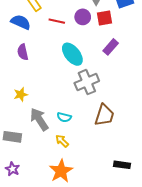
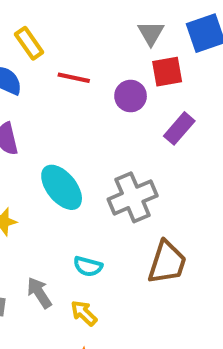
purple circle: (83, 17) -> (131, 96), moved
cyan ellipse: (72, 54) -> (62, 187), moved
gray arrow: (39, 119) -> (39, 293), moved, size x0.7

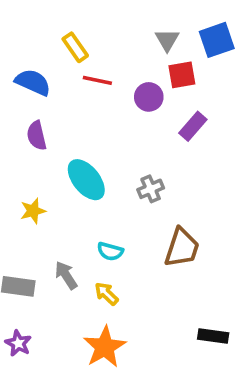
yellow rectangle: (29, 43) -> (75, 47), moved
gray cross: (133, 197) -> (151, 189), size x0.6

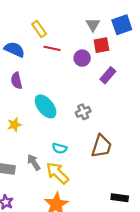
yellow arrow: (106, 294) -> (57, 173), size x1.6

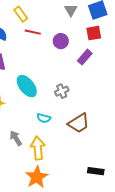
red square: (101, 45) -> (94, 33), moved
brown trapezoid: (101, 146) -> (79, 123), turned 40
cyan semicircle: (60, 148) -> (44, 118), moved
yellow arrow: (57, 173) -> (38, 148), turned 40

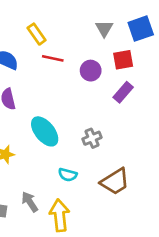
red square: (94, 33) -> (123, 60), moved

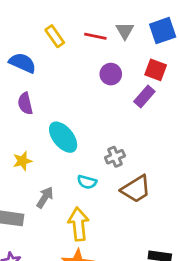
red line: (53, 58) -> (95, 36), moved
red square: (123, 60) -> (156, 70), moved, turned 30
gray cross: (92, 138) -> (115, 157), moved
gray arrow: (30, 202) -> (45, 197), moved, turned 65

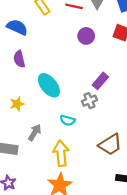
purple rectangle: (144, 96) -> (100, 81), moved
brown trapezoid: (136, 189) -> (110, 144), moved

